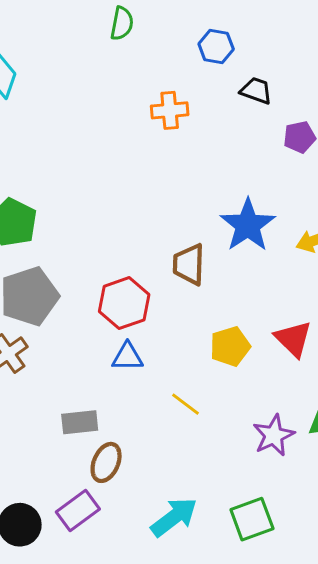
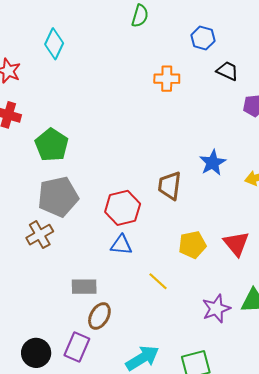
blue star: (248, 225) -> (213, 163), size x0.7
purple rectangle: (78, 511) -> (77, 347), turned -36

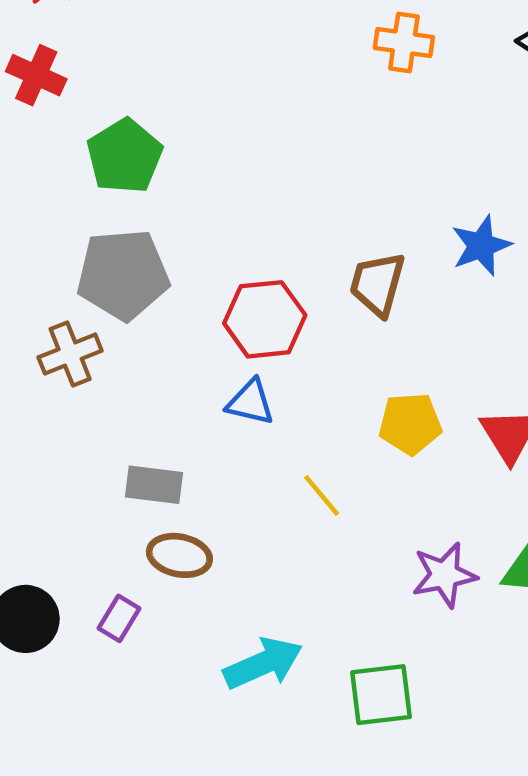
brown ellipse: (99, 316) -> (179, 555), turned 64
purple rectangle: (77, 347) -> (119, 618), size x0.7

